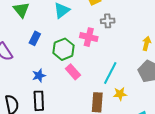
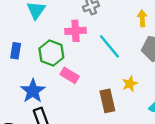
cyan line: (110, 73) -> (109, 46), moved, turned -50
blue star: (39, 76) -> (33, 91), size x1.5

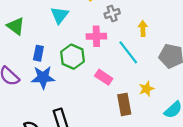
yellow arrow: (142, 18) -> (143, 28), moved
pink rectangle: (70, 75) -> (104, 77), moved
blue star: (33, 91) -> (43, 77), moved, turned 30

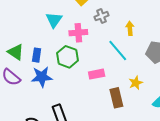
green triangle: (16, 26) -> (16, 52), moved
pink cross: (96, 36) -> (78, 33), moved
pink rectangle: (104, 77) -> (97, 74), turned -42

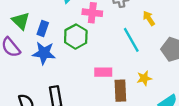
yellow arrow: (130, 28) -> (149, 18), turned -40
pink rectangle: (97, 74) -> (103, 72), moved

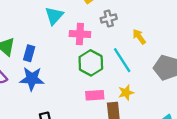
green hexagon: (76, 37) -> (91, 63), moved
yellow star: (144, 78) -> (126, 93), moved

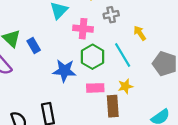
blue rectangle: (29, 53) -> (34, 46), turned -48
blue star: (32, 79) -> (64, 71), moved

